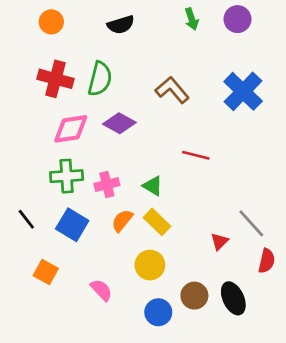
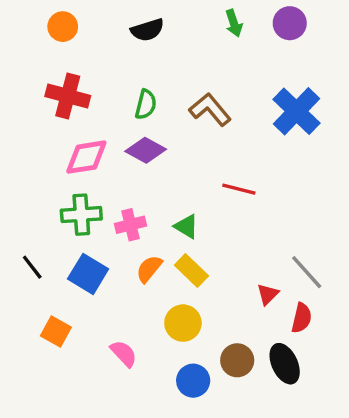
green semicircle: (100, 79) -> (146, 104), moved, size x0.7
red semicircle: (267, 261) -> (302, 318), moved

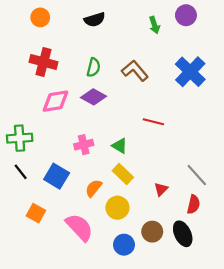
green arrow: (234, 23) -> (154, 25), moved
green cross: (81, 215) -> (20, 138), moved
orange semicircle: (149, 269) -> (94, 188), moved
red triangle: (268, 294) -> (161, 189), moved
pink semicircle: (124, 354) -> (79, 227), size x1.6

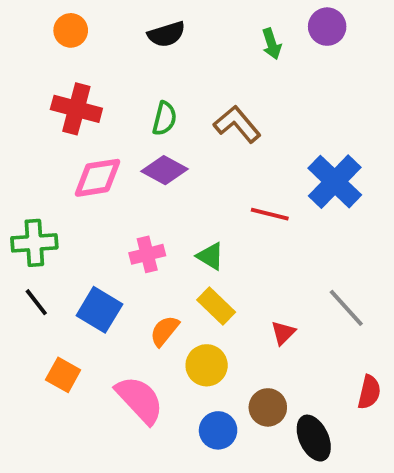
blue cross: (190, 72) -> (335, 182), moved
red semicircle: (194, 204) -> (369, 392), moved
black ellipse: (183, 234) -> (314, 438), moved

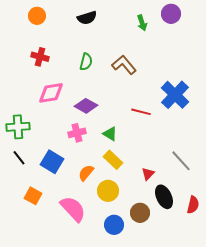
red cross: (76, 109) -> (40, 57), size x0.7
purple diamond: (164, 170) -> (86, 106), moved
black ellipse: (314, 438) -> (164, 197), moved

